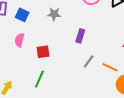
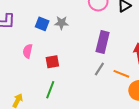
blue square: (22, 15) -> (42, 24), moved
purple rectangle: (80, 36) -> (103, 42), moved, size x1.5

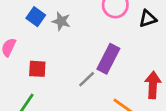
gray line: (99, 69) -> (87, 79), moved

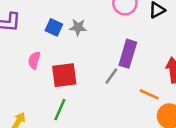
red square: (37, 69) -> (64, 75), size x1.5

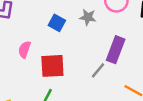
blue square: (54, 27) -> (57, 23), moved
gray star: (78, 27) -> (88, 17), moved

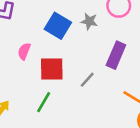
blue square: (57, 23) -> (58, 26), size x1.5
gray line: (98, 70) -> (87, 80), moved

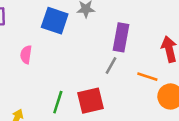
red square: (52, 69) -> (91, 101), moved
gray line: (87, 80) -> (111, 65), moved

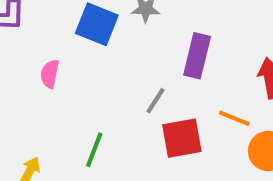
gray line: (111, 65) -> (156, 101), moved
red square: (91, 101) -> (182, 138), moved

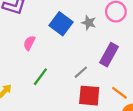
green line: (94, 150) -> (40, 77), moved

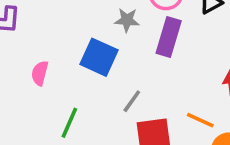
blue square: (61, 24) -> (99, 57), moved
purple rectangle: (109, 55) -> (169, 37), moved

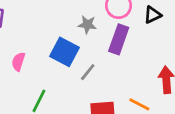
gray line: (132, 101) -> (88, 72), moved

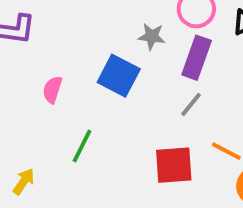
gray line: (88, 72) -> (191, 104), moved

